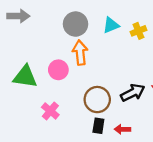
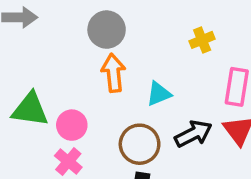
cyan triangle: (111, 25) -> (159, 94), moved
pink circle: (58, 70) -> (72, 125), moved

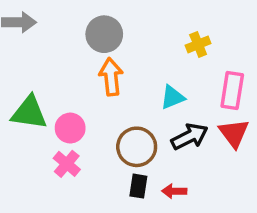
cyan triangle: (159, 94) -> (172, 97), moved

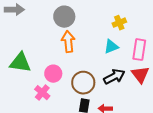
cyan triangle: (172, 97) -> (111, 47), moved
pink circle: (70, 128) -> (53, 74), moved

